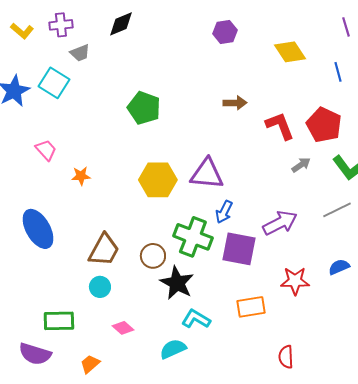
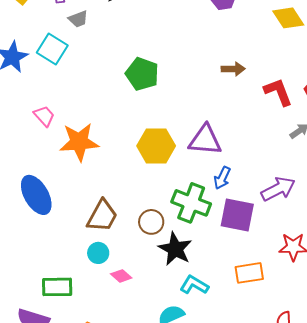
orange star: (81, 176) -> (79, 142), size x2.0
pink diamond: (123, 328) -> (121, 276), moved

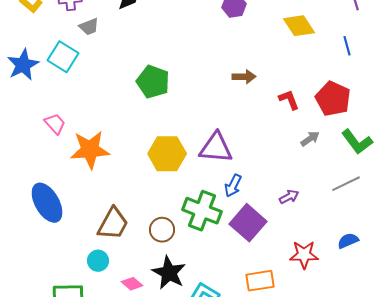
red L-shape: (278, 92) -> (289, 100), size x0.7
purple arrow: (278, 189) -> (289, 197), size x0.6
purple square: (237, 215) -> (248, 223), turned 30
black star: (175, 249) -> (169, 273), moved
cyan circle: (98, 253) -> (98, 261), moved

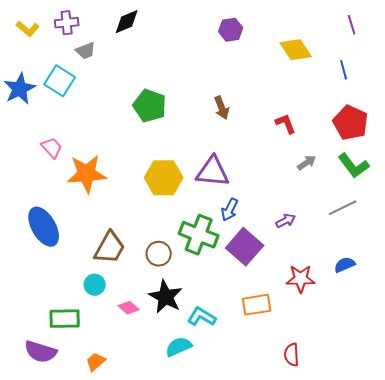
brown arrow: (244, 77) -> (222, 108), moved, turned 70
red pentagon: (333, 99) -> (351, 123), moved

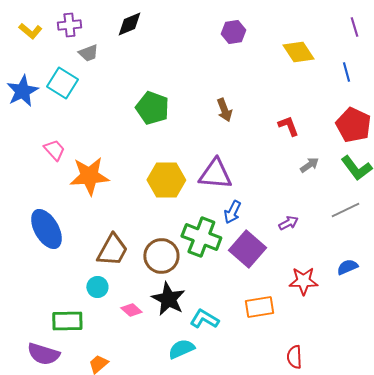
brown circle: (159, 254) -> (161, 256), size x1.4

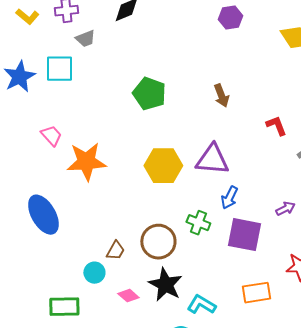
cyan square: (62, 83) -> (59, 69), turned -32
red L-shape: (288, 126) -> (276, 126), moved
green cross: (201, 237) -> (198, 223), size x0.6
purple square: (247, 249) -> (244, 235), turned -30
brown trapezoid: (112, 250) -> (115, 251), moved, size x0.6

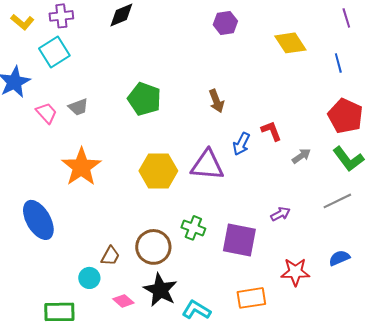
gray trapezoid: (85, 39) -> (78, 107), moved
cyan square: (59, 69) -> (54, 52), moved, turned -32
pink trapezoid: (51, 136) -> (46, 113), moved
orange star: (86, 162) -> (81, 167), turned -30
blue arrow: (229, 198) -> (241, 144), moved

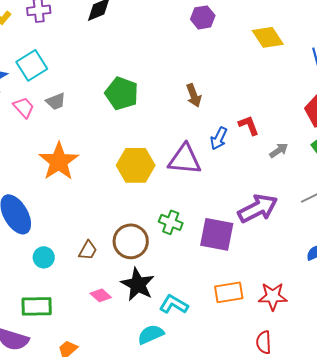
cyan square: (54, 52) -> (32, 65), moved
purple arrow: (280, 214) -> (258, 208), size x2.0
red star: (295, 272) -> (273, 296), moved
cyan circle: (89, 278) -> (44, 257), moved

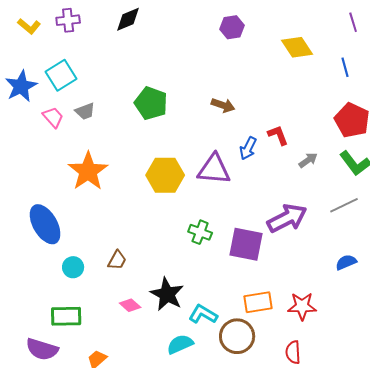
brown arrow: (194, 95) -> (223, 105), turned -50
brown circle: (131, 241) -> (237, 336), moved

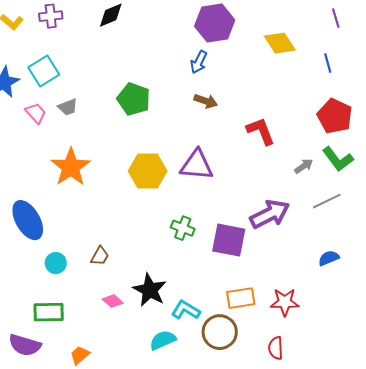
purple hexagon: (232, 27) -> (215, 23), size x1.6
red L-shape: (278, 135) -> (261, 131), size x1.4
blue arrow: (248, 148) -> (199, 62), moved
gray arrow: (308, 160) -> (304, 166), moved

